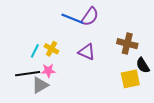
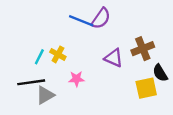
brown cross: (127, 44) -> (143, 49), turned -36
purple triangle: (87, 52) -> (114, 58), moved
pink star: (48, 71) -> (76, 79), moved

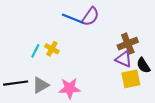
purple triangle: (114, 58) -> (124, 59), moved
pink star: (76, 79) -> (70, 88), moved, size x1.5
black line: (31, 82) -> (16, 83), moved

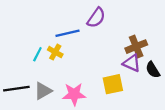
blue line: (73, 19) -> (67, 33), moved, turned -35
yellow square: (131, 79) -> (113, 84), moved

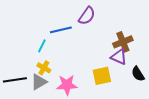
yellow cross: (55, 52) -> (44, 68), moved
cyan line: (37, 54) -> (42, 46), moved
black semicircle: (153, 70) -> (138, 74), moved

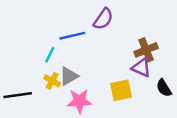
gray triangle: (39, 82) -> (69, 76), moved

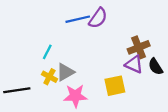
blue line: (72, 36) -> (78, 19), moved
black semicircle: (164, 88) -> (156, 67), moved

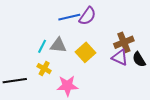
gray triangle: (65, 72) -> (58, 45), moved, turned 36
yellow square: (115, 86) -> (85, 52), moved, turned -30

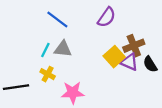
purple semicircle: (88, 16) -> (107, 17), moved
blue line: (69, 17) -> (57, 19), moved, turned 50
yellow square: (85, 52) -> (114, 57), moved

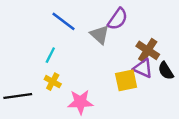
brown cross: (134, 46) -> (148, 50), turned -35
gray triangle: (63, 49) -> (100, 35), moved, turned 36
yellow square: (114, 57) -> (126, 80), moved, turned 30

